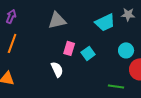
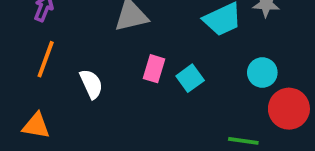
white semicircle: (57, 69) -> (91, 84), moved

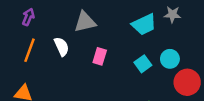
cyan square: (190, 78) -> (143, 64), moved
white semicircle: (91, 84) -> (62, 47), moved

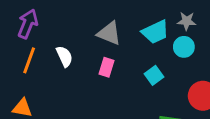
purple arrow: (28, 17) -> (28, 24), size x1.5
gray triangle: (85, 22) -> (109, 33), moved, turned 35
cyan circle: (170, 59) -> (184, 47), moved

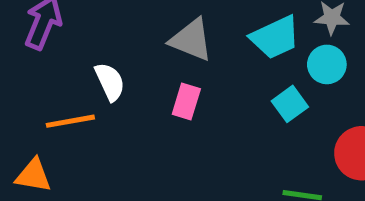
orange line: (29, 60) -> (70, 121), moved, turned 60
cyan square: (154, 75) -> (290, 104), moved

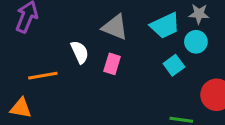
white semicircle: (110, 82) -> (80, 52), moved

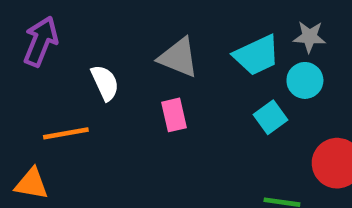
white semicircle: (80, 52) -> (105, 83), moved
pink rectangle: (112, 64) -> (174, 115), turned -30

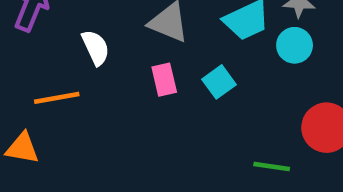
cyan square: (270, 117) -> (219, 82), moved

